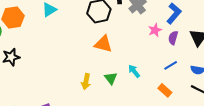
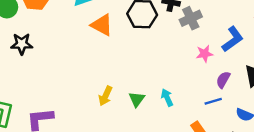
purple semicircle: (173, 38) -> (223, 80), moved
orange triangle: (103, 44) -> (102, 25), moved

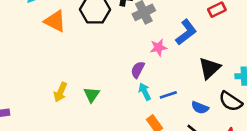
purple semicircle: (223, 80) -> (138, 70), moved
cyan arrow: (167, 98) -> (145, 92), moved

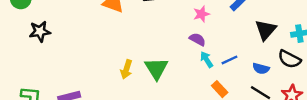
pink star: (158, 47) -> (201, 14), moved
purple semicircle: (138, 70) -> (197, 39), turned 98
green triangle: (92, 95) -> (156, 68), size x1.5

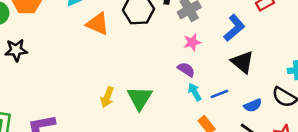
black triangle: (266, 30) -> (242, 62), moved, turned -35
blue semicircle: (261, 69) -> (253, 105), turned -42

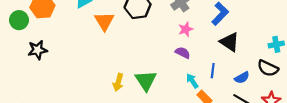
orange triangle: (98, 24) -> (104, 21), turned 40
cyan arrow: (195, 92) -> (192, 81), moved
blue line: (219, 94) -> (213, 71), turned -56

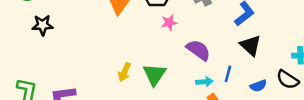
pink star: (186, 29) -> (169, 23), moved
purple semicircle: (183, 53) -> (198, 50), size x1.5
cyan arrow: (192, 81) -> (204, 82), turned 112

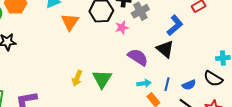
pink star: (169, 23) -> (122, 28), moved
black triangle: (250, 45) -> (165, 49), moved
blue line: (228, 74) -> (167, 84), moved

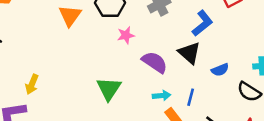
pink star: (122, 28) -> (126, 35), moved
yellow arrow: (77, 78) -> (32, 84), moved
blue semicircle: (189, 85) -> (220, 70), moved

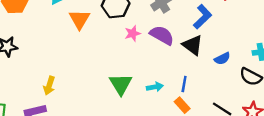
purple semicircle: (155, 62) -> (162, 35), moved
cyan arrow: (162, 96) -> (155, 87), moved
blue line: (191, 97) -> (184, 84), moved

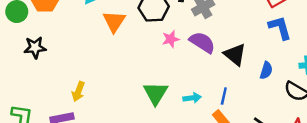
blue L-shape: (203, 17) -> (280, 28), moved, turned -65
blue semicircle: (222, 59) -> (266, 70), turned -49

